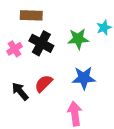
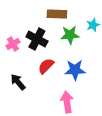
brown rectangle: (31, 15) -> (57, 14), moved
red semicircle: (44, 83) -> (46, 66), moved

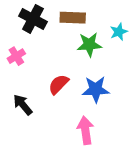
black cross: (37, 39) -> (33, 19), moved

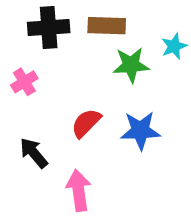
black cross: (33, 19) -> (49, 28), turned -32
pink arrow: (85, 130) -> (79, 190), moved

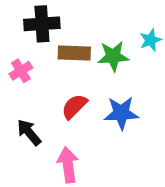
brown rectangle: (107, 26) -> (74, 53), moved

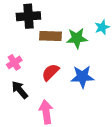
pink cross: (21, 71) -> (14, 62), moved

